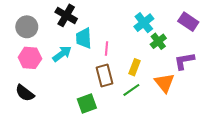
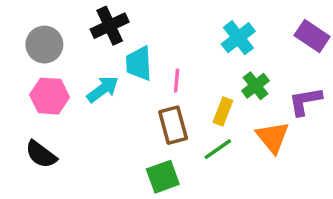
black cross: (66, 15) -> (110, 26), turned 35
green cross: (158, 41) -> (255, 86), moved
green square: (87, 103) -> (163, 177), moved

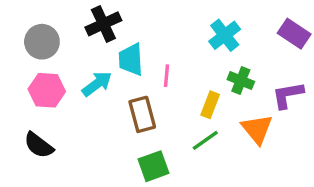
green cross: (255, 86) -> (241, 81), turned -30
brown rectangle: (173, 125) -> (142, 114), moved

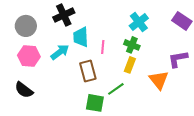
green cross: (241, 81) -> (132, 45), moved
green line: (205, 140) -> (116, 89), moved
green square: (154, 166) -> (95, 103), turned 30

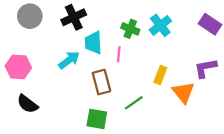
gray circle: (26, 26) -> (30, 16), moved
green cross: (132, 45) -> (130, 29), moved
pink hexagon: (29, 56) -> (18, 67), moved
yellow rectangle: (130, 65) -> (160, 75), moved
green square: (95, 103) -> (97, 119), moved

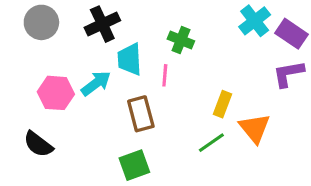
cyan cross: (160, 25) -> (255, 21), moved
pink hexagon: (18, 67) -> (56, 93), moved
purple L-shape: (205, 68) -> (288, 74), moved
green line: (134, 103) -> (211, 143), moved
green square: (97, 119) -> (134, 165), turned -30

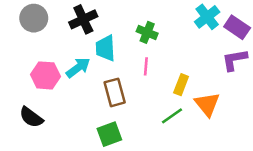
pink line: (165, 75) -> (146, 66), moved

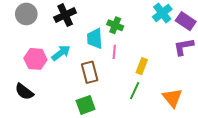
cyan trapezoid: (105, 48) -> (95, 39), moved
orange triangle: (207, 104) -> (172, 98), moved
green line: (172, 116) -> (135, 91), turned -30

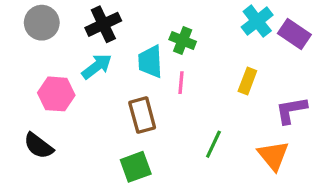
purple L-shape: (184, 47) -> (291, 110), moved
cyan arrow: (61, 53) -> (97, 66), moved
yellow rectangle: (142, 66) -> (247, 81), moved

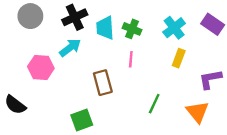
cyan cross: (257, 21) -> (174, 28), moved
cyan trapezoid: (150, 62) -> (105, 28), moved
black semicircle: (38, 146) -> (15, 105), moved
green square: (136, 167) -> (82, 120), moved

